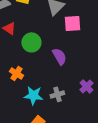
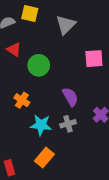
pink square: (72, 23) -> (94, 59), moved
purple semicircle: (59, 56) -> (70, 97), moved

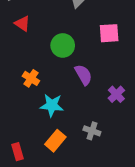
green circle: (39, 65) -> (63, 45), moved
gray cross: (68, 124) -> (92, 131), moved, turned 35

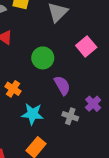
pink square: (109, 33) -> (86, 46), turned -36
gray cross: (92, 131) -> (70, 116), moved

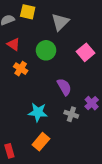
green circle: (43, 58) -> (46, 50), moved
orange cross: (13, 89) -> (21, 69), moved

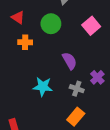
orange cross: (21, 69) -> (25, 42), turned -32
orange rectangle: (41, 142) -> (76, 117), moved

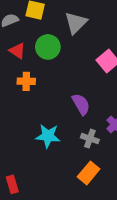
green circle: (51, 24) -> (48, 47), moved

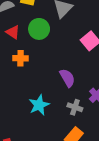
cyan star: (48, 136) -> (39, 105), turned -30

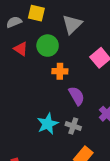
orange cross: (21, 58) -> (60, 71), moved
gray cross: (75, 107) -> (73, 126), moved

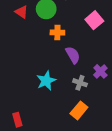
gray cross: (73, 126) -> (80, 83), moved

